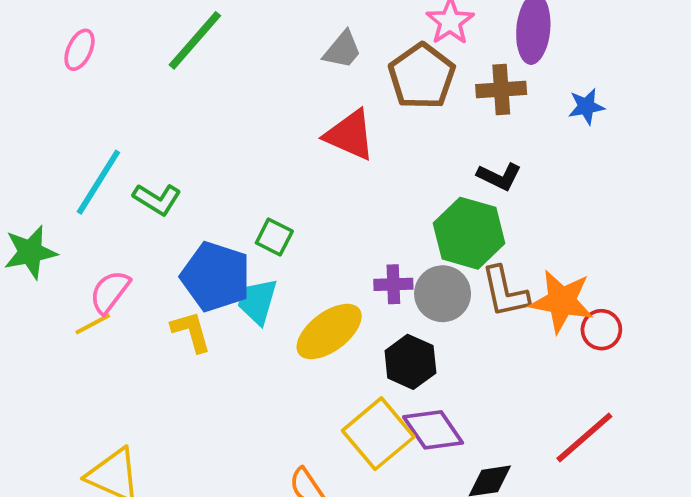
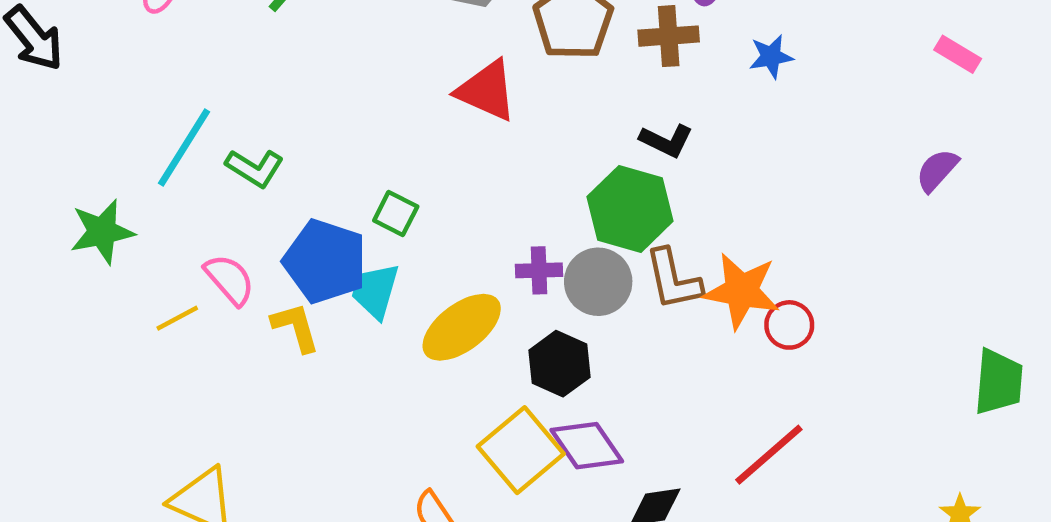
pink semicircle: (110, 292) -> (230, 279), moved, turned 102

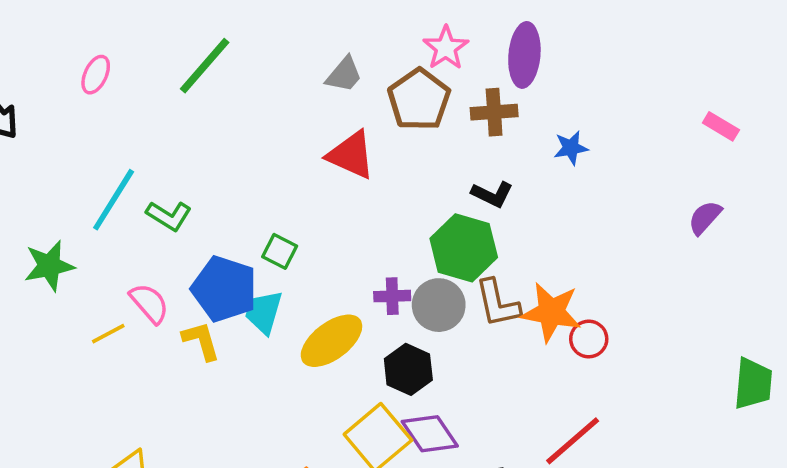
blue star: (771, 57) -> (571, 148), moved

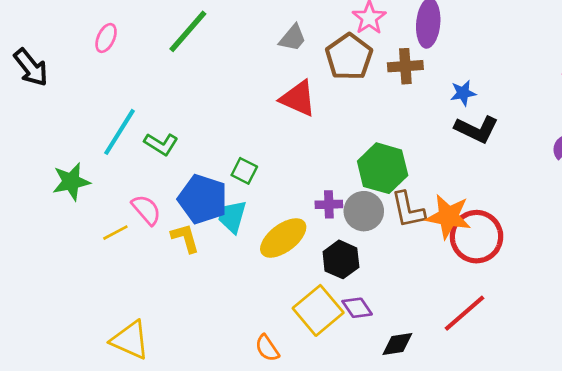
black L-shape: (492, 194) -> (477, 129), moved, size x1.4
red circle: (589, 339) -> (477, 237), size x1.8
purple diamond: (430, 434) -> (357, 308), size x0.7

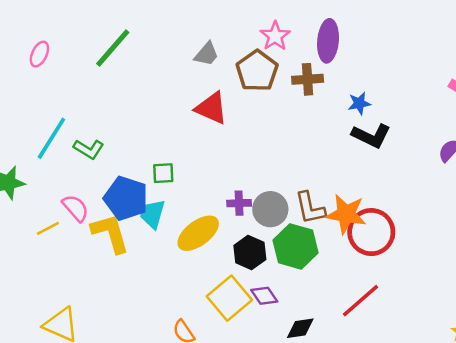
green hexagon: (383, 168) -> (296, 246), moved
green square: (244, 171) -> (163, 173), turned -30
yellow L-shape: (185, 238) -> (110, 233), size x1.5

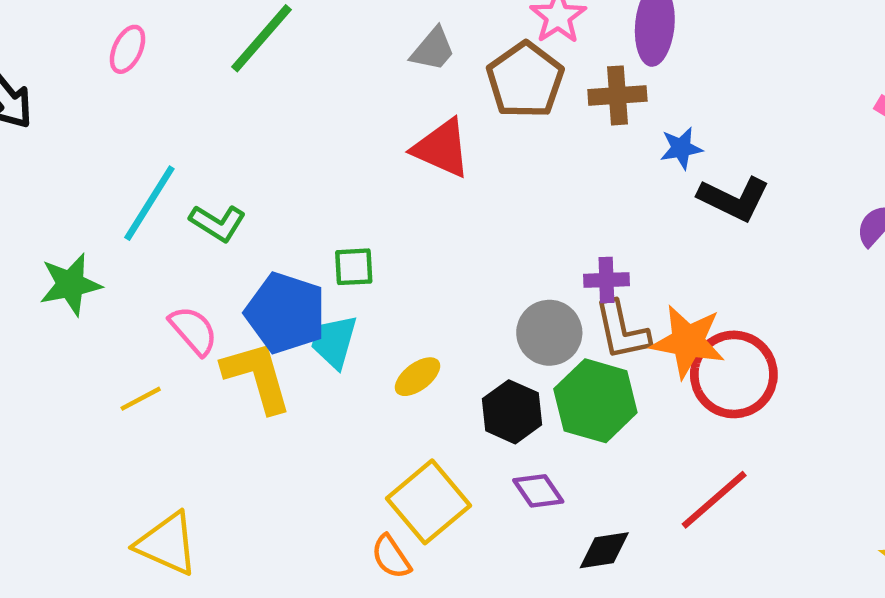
blue star: (359, 103) -> (681, 148), moved
purple cross: (239, 203) -> (606, 280), moved
yellow line: (48, 228) -> (141, 399), moved
yellow ellipse: (198, 233) -> (417, 377), size x0.6
yellow square: (229, 298) -> (428, 502), moved

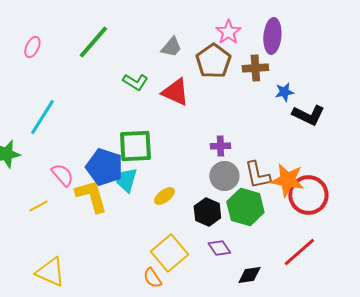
green L-shape: (218, 223) -> (135, 82), moved
green square: (354, 267) -> (135, 146), size x1.8
purple cross: (606, 280) -> (220, 146), moved

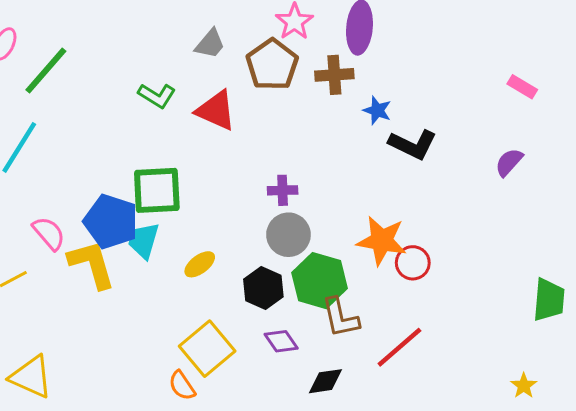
green line: (93, 42) -> (46, 70), moved
blue star: (284, 92) -> (377, 110), turned 30
brown L-shape: (257, 175) -> (340, 318), moved
red circle: (308, 195) -> (413, 263), size x0.6

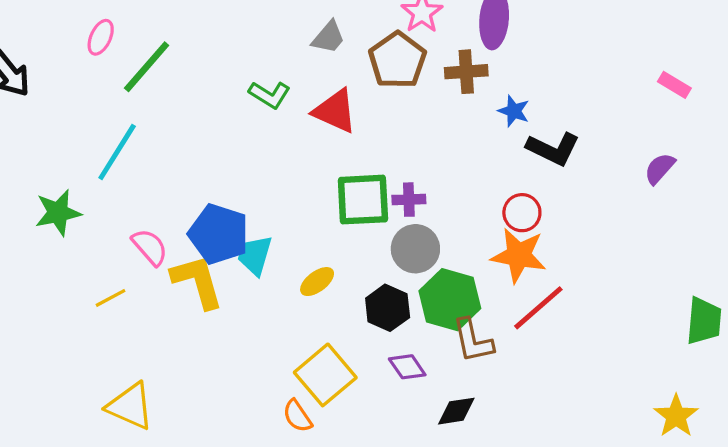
green square: (157, 190) -> (363, 200), moved
red circle: (413, 263) -> (522, 213), moved
red line: (399, 347) -> (538, 308), moved
yellow star: (524, 386) -> (676, 416), size x1.5

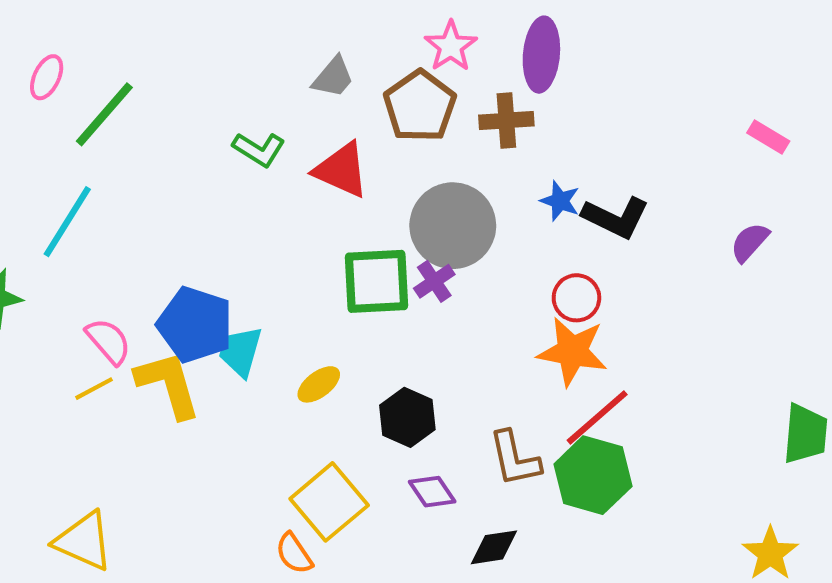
blue star: (514, 111) -> (560, 201), moved
purple cross: (409, 200) -> (434, 281), turned -32
gray circle: (415, 249) -> (453, 226), moved, size x1.4
yellow line: (110, 298) -> (94, 389), moved
green hexagon: (450, 300) -> (593, 475), moved

